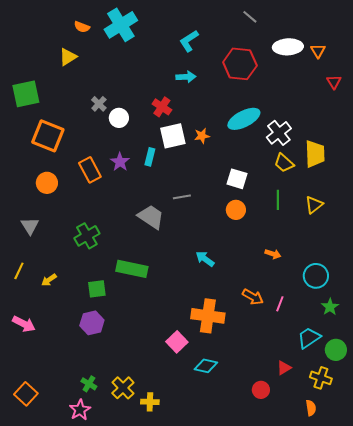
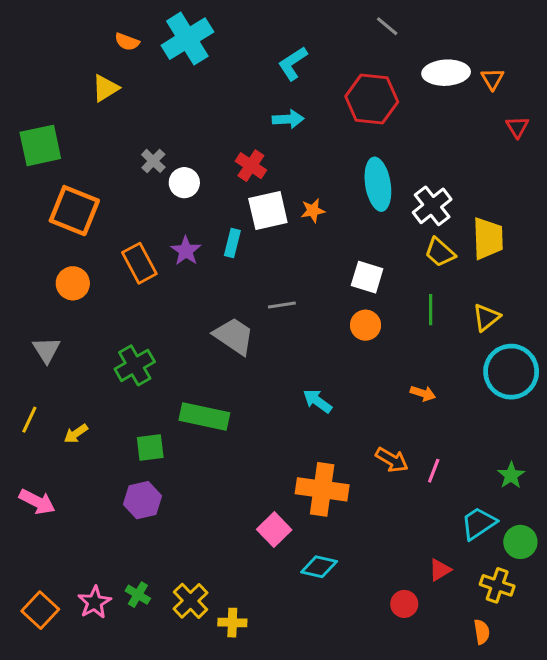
cyan ellipse: (244, 119) -> (378, 184), turned -72
cyan circle: (316, 276) -> (511, 372), moved, size x1.4
pink star: (80, 410) -> (94, 602), moved

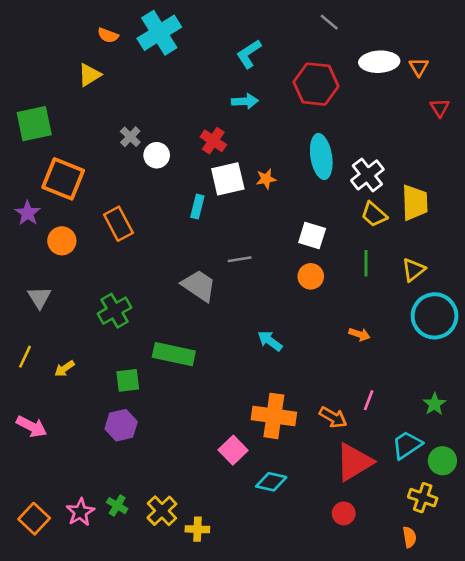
purple star: (186, 251) -> (28, 213), moved
orange arrow: (392, 460) -> (333, 417), moved
red triangle: (440, 570) -> (354, 462), moved, size x2.0

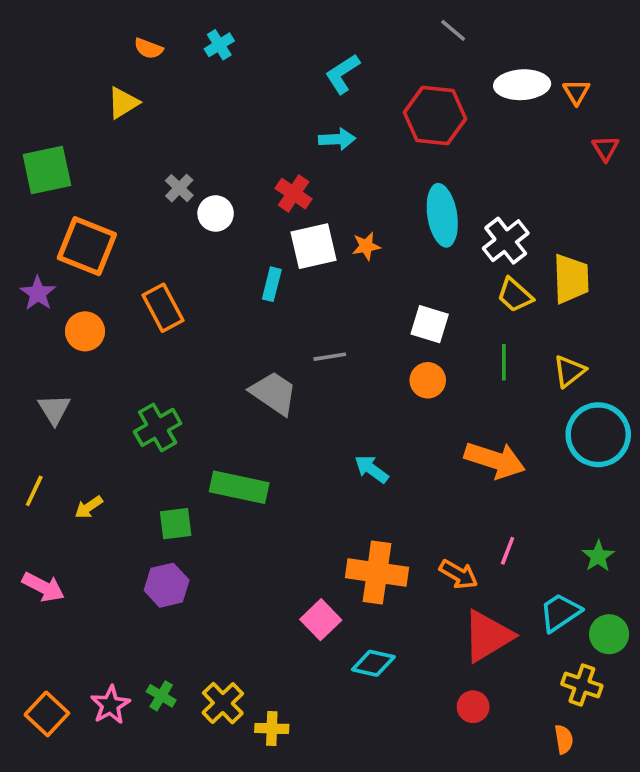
cyan cross: (159, 33) -> (219, 45), size x0.5
orange arrow: (359, 334) -> (495, 460), size x2.0

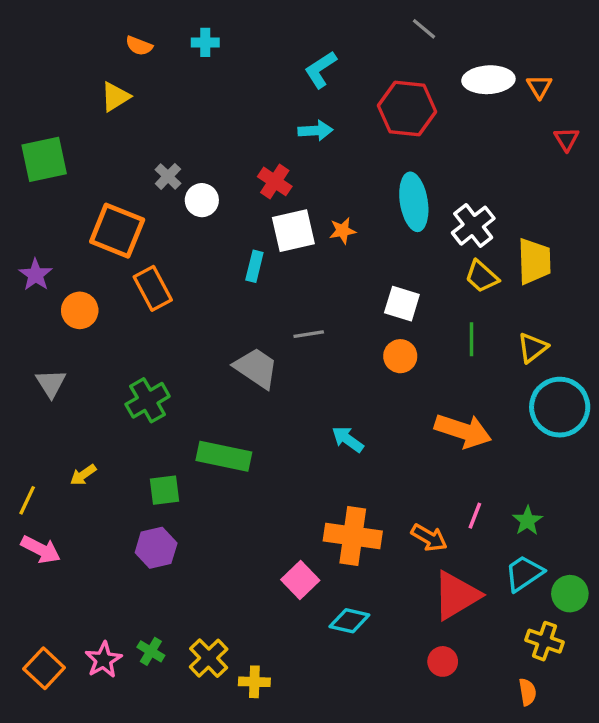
cyan cross: (219, 45) -> (205, 42), turned 32
orange square: (87, 246) -> (117, 231), moved
yellow line: (34, 491) -> (27, 500), moved
green star: (598, 556) -> (527, 521), moved

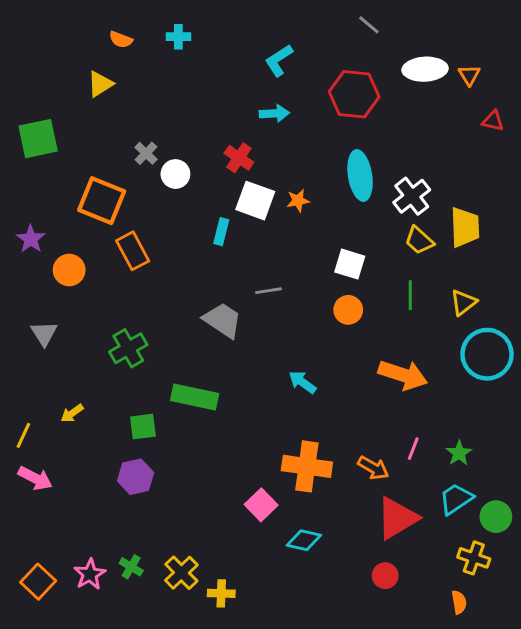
red triangle: (566, 139) -> (493, 121), turned -45
white square: (293, 231) -> (255, 201), turned 33

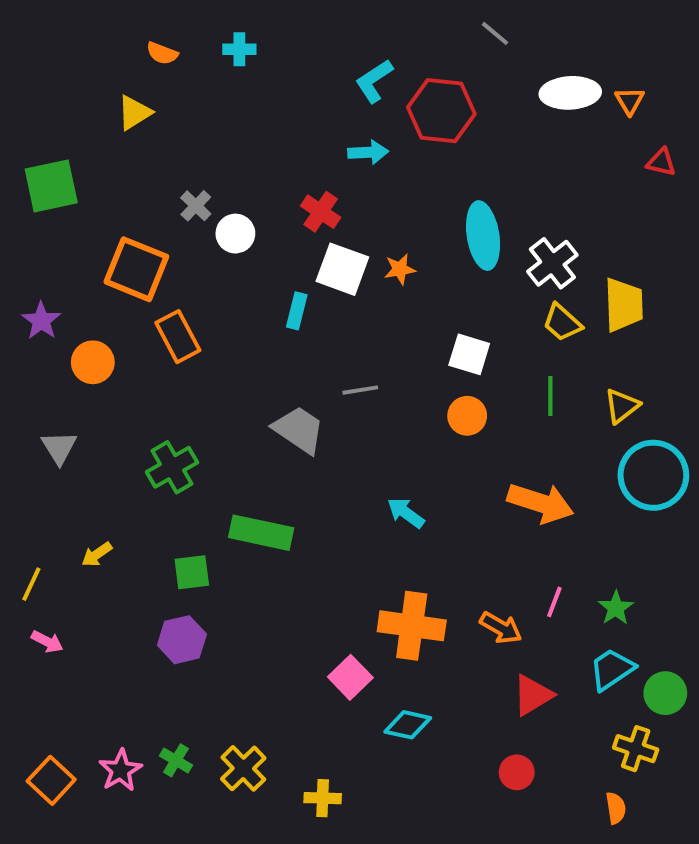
red hexagon: (354, 94) -> (441, 111), moved
pink arrow: (35, 478) -> (47, 642), size x0.7
red triangle: (397, 518) -> (533, 695), size x0.7
yellow cross: (221, 593) -> (323, 798), moved

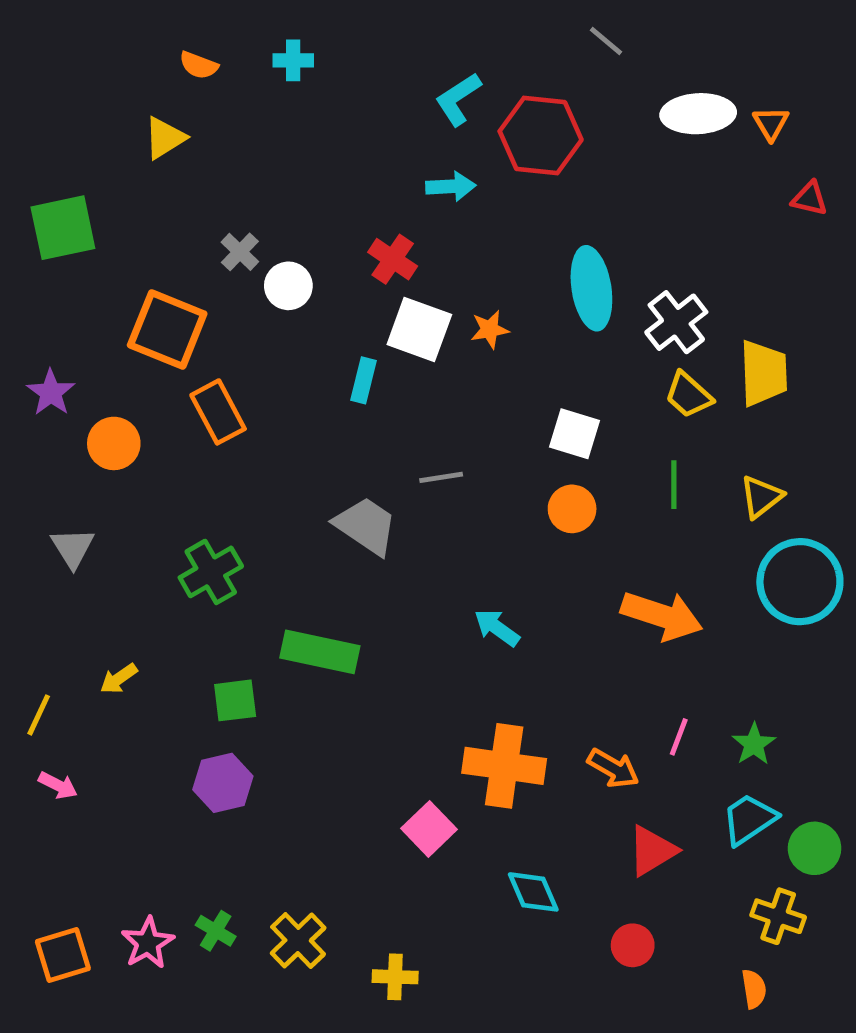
cyan diamond: (408, 725) -> (533, 892), moved, turned 54
orange square: (51, 780) -> (63, 955), turned 30

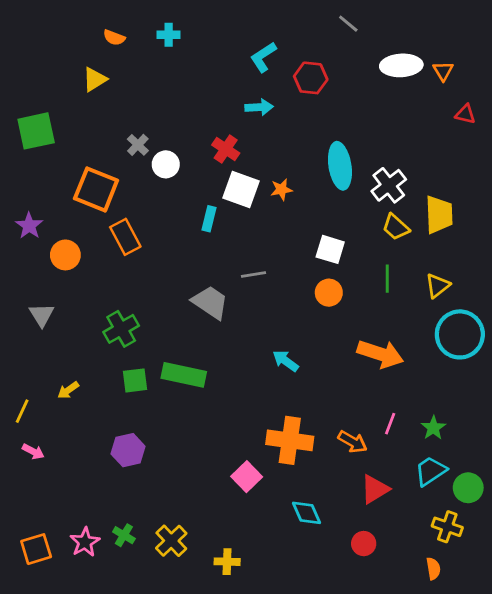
red hexagon: (541, 135) -> (311, 78), size x0.7
green square: (235, 700) -> (135, 380), moved

